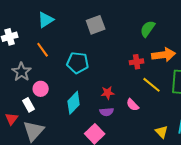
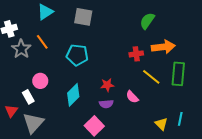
gray square: (96, 25) -> (83, 17), moved, turned 30
gray star: (22, 72) -> (21, 49), moved

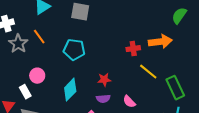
green semicircle: (147, 21) -> (179, 16), moved
green rectangle: (178, 74) -> (175, 88), moved, turned -30
pink semicircle: (132, 97) -> (129, 102), moved

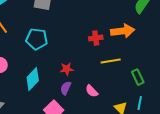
yellow line: (148, 72) -> (111, 61), turned -48
green rectangle: (175, 88) -> (138, 77), size x0.7
purple semicircle: (103, 99) -> (66, 88), turned 120

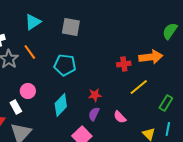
yellow line: (111, 61) -> (139, 87), turned -30
green rectangle: (138, 77) -> (166, 103), turned 56

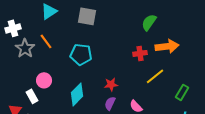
green semicircle: (170, 31) -> (149, 22), moved

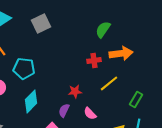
gray square: (87, 16) -> (41, 23), turned -36
cyan pentagon: (81, 54) -> (24, 68), moved
red star: (111, 84) -> (75, 91), moved

